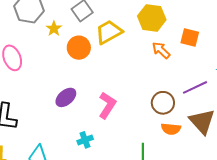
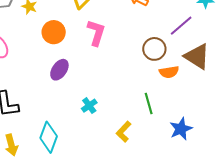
orange circle: (79, 48) -> (54, 32), moved
pink L-shape: (107, 105) -> (96, 33), moved

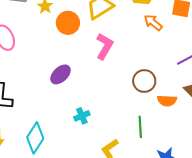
orange circle: (54, 32) -> (68, 23), moved
brown circle: (154, 49) -> (144, 81), moved

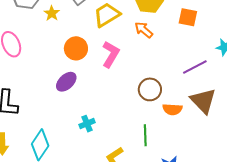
orange arrow: (153, 22) -> (144, 30), moved
orange circle: (68, 23) -> (76, 48), moved

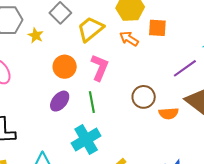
orange square: (188, 17) -> (157, 28), moved
cyan cross: (87, 124) -> (86, 140), size x1.8
green line: (145, 135) -> (92, 102), moved

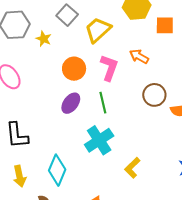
orange arrow: (129, 39) -> (139, 56), moved

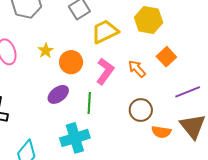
orange square: (165, 25) -> (166, 57), moved, turned 30
yellow star: (44, 39) -> (46, 51), moved

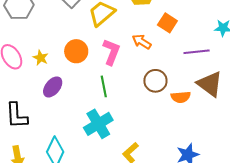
yellow star: (46, 51) -> (41, 58), moved
purple line: (188, 92) -> (197, 52), turned 30
purple ellipse: (58, 94) -> (53, 87), moved

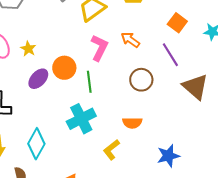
orange square: (167, 23) -> (177, 23), moved
orange circle: (76, 51) -> (64, 68), moved
purple line: (197, 52) -> (170, 55), moved, turned 60
orange semicircle: (181, 97) -> (132, 123), moved

